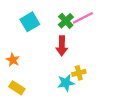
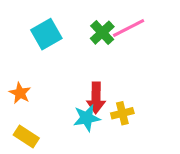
red arrow: (62, 46) -> (96, 98), moved
cyan star: (66, 83) -> (87, 118), moved

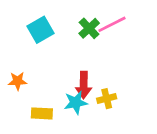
orange star: (20, 93) -> (18, 81), turned -30
yellow rectangle: (26, 137) -> (42, 113), moved, turned -30

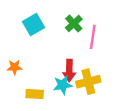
pink line: (112, 24) -> (93, 37), moved, turned -55
yellow cross: (107, 99) -> (88, 82), size x1.5

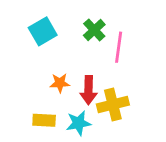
orange star: (14, 67) -> (60, 83), moved
cyan star: (63, 85) -> (79, 123), moved

